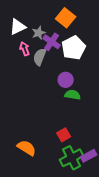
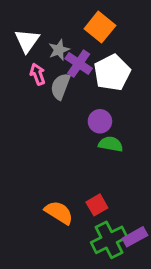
white triangle: (18, 27) -> (27, 41), turned -30
orange semicircle: (27, 148) -> (59, 213), moved

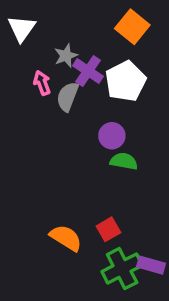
orange square: (100, 27) -> (132, 27), moved
white triangle: (27, 41) -> (22, 28), moved
purple rectangle: (135, 237) -> (151, 265), turned 45

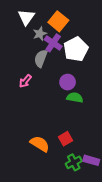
orange square: (132, 27) -> (58, 21), moved
white triangle: (22, 28) -> (26, 17), moved
pink arrow: (42, 83) -> (25, 81), moved, turned -120
green cross: (122, 269) -> (74, 162), size x0.7

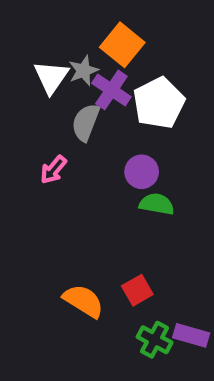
white triangle: (26, 17) -> (51, 77), moved
green cross: (74, 162) -> (155, 340), turned -35

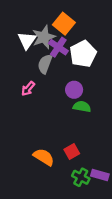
gray star: (83, 71) -> (44, 37), size x1.5

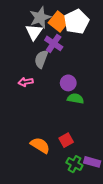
gray star: (44, 37) -> (40, 17), moved
white triangle: (27, 40) -> (34, 32), moved
white pentagon: (83, 54) -> (77, 22), moved
pink arrow: (28, 89) -> (26, 82), turned 40

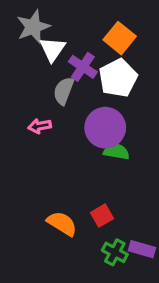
gray star: (40, 17) -> (33, 27), moved
orange square: (59, 22) -> (120, 38), moved
white pentagon: (77, 22) -> (118, 78), moved
purple circle: (68, 83) -> (105, 128), size x1.6

